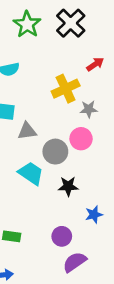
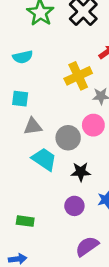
gray triangle: (27, 131) -> (33, 126), moved
purple circle: (62, 236) -> (74, 206), moved

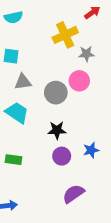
cyan trapezoid: (44, 159) -> (17, 113), moved
black star: (81, 172) -> (57, 130), moved
green rectangle: (25, 221) -> (13, 160), moved

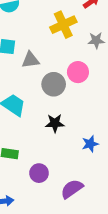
gray star: (86, 54) -> (96, 40), moved
gray triangle: (23, 82) -> (30, 60), moved
purple circle: (62, 156) -> (39, 173), moved

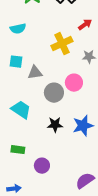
blue star: (90, 144) -> (83, 126), moved, size x1.5
purple semicircle: (72, 189) -> (85, 181), moved

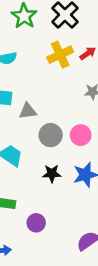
yellow cross: (62, 44) -> (60, 55), moved
pink circle: (74, 83) -> (81, 135), moved

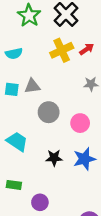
gray triangle: (28, 111) -> (32, 86), moved
gray circle: (51, 135) -> (49, 112), moved

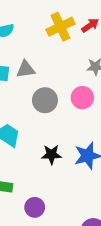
pink circle: (80, 123) -> (82, 98), moved

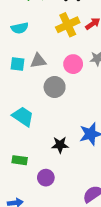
pink circle: (82, 98) -> (73, 64), moved
black star: (51, 154) -> (60, 145), moved

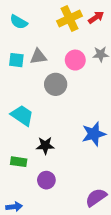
cyan semicircle: (20, 28) -> (19, 22), turned 42
black star: (60, 145) -> (45, 145), moved

